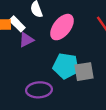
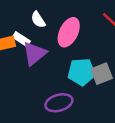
purple triangle: (26, 40) -> (34, 54), size x1.5

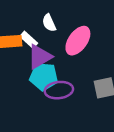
cyan pentagon: (81, 72) -> (44, 77), moved
purple ellipse: (59, 103) -> (59, 90), moved

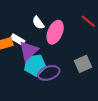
white semicircle: (49, 23) -> (38, 23), moved

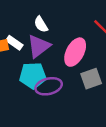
pink ellipse: (55, 32) -> (75, 52), moved
purple triangle: (29, 51) -> (39, 46), moved

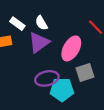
white rectangle: (14, 43) -> (17, 24), moved
cyan pentagon: (33, 75) -> (62, 90), moved

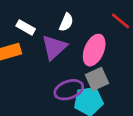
white semicircle: (41, 23) -> (66, 22), moved, turned -120
gray square: (85, 73) -> (97, 79), moved

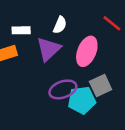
white rectangle: (26, 27) -> (21, 30), turned -30
gray square: (97, 79) -> (101, 85), moved

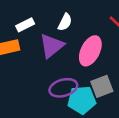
white rectangle: (21, 30) -> (25, 25), turned -30

